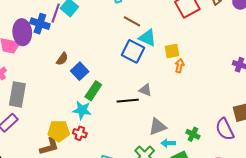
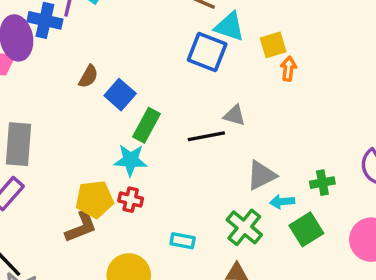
green cross: (193, 134) -> (322, 183), turned -32

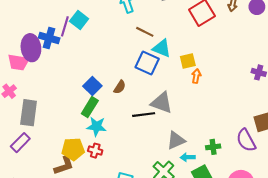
brown semicircle: (88, 76) -> (120, 87), moved
gray triangle: (234, 115) -> (162, 103), size x1.6
green rectangle: (147, 125) -> (90, 107), moved

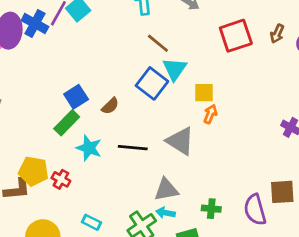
cyan triangle: (162, 48) -> (175, 69), turned 30
gray triangle: (162, 103) -> (180, 141), moved
cyan star: (96, 126) -> (89, 148), moved
cyan arrow: (188, 157) -> (165, 213), moved

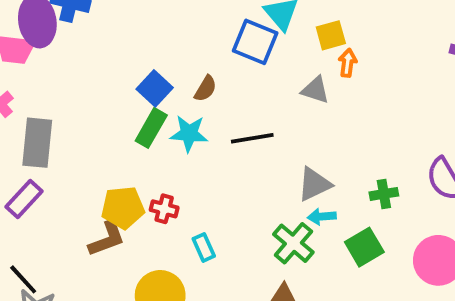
gray triangle: (180, 141) -> (315, 90), moved, size x0.7
cyan star: (89, 148) -> (189, 134), moved
cyan rectangle: (92, 222) -> (204, 247), moved, turned 54

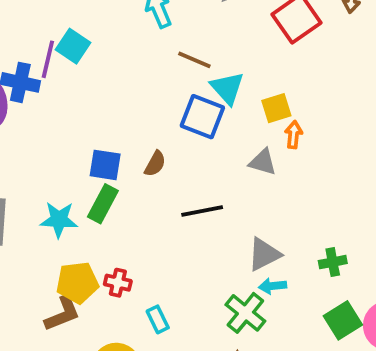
blue square: (155, 88) -> (105, 165), turned -32
cyan star: (189, 134) -> (59, 220), moved
green square: (364, 247) -> (343, 320), moved

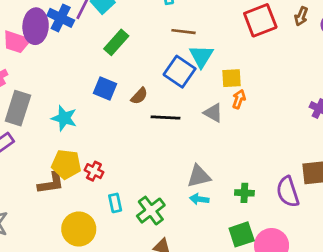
brown line: (194, 60) -> (184, 32), turned -30
green rectangle: (103, 204) -> (116, 42), moved
black line: (202, 211) -> (165, 117), moved
green cross: (245, 313) -> (151, 211), moved

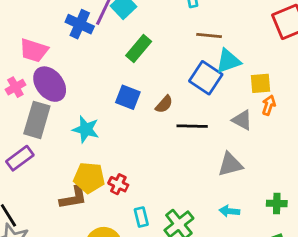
purple ellipse: (36, 26) -> (50, 84), moved, turned -40
cyan triangle: (201, 56) -> (228, 61), turned 40
gray triangle: (199, 176) -> (230, 164), moved

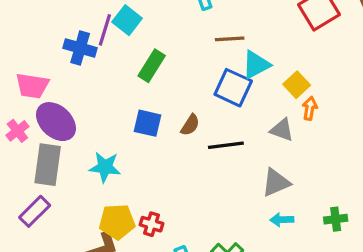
yellow square: (261, 83) -> (297, 85), turned -30
cyan arrow: (229, 211) -> (282, 220), moved

